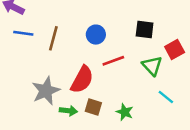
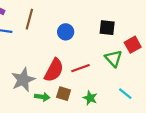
brown line: (53, 38) -> (29, 19), moved
red line: (113, 61) -> (81, 68), moved
cyan line: (166, 97) -> (125, 94), moved

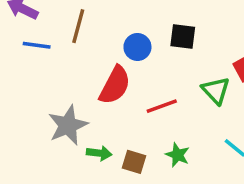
black square: (107, 28) -> (183, 37), moved
red semicircle: (54, 70) -> (115, 85), moved
brown square: (64, 94) -> (134, 162), moved

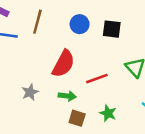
blue circle: (137, 47) -> (80, 24), moved
gray star: (68, 125) -> (30, 92), size x0.6
green arrow: (99, 153) -> (67, 96), moved

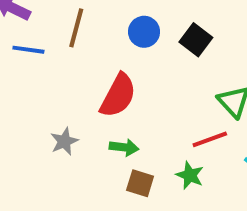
black square: (112, 29) -> (196, 40), turned 30
red line: (97, 79) -> (210, 139), moved

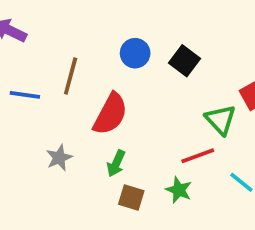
brown line: (76, 28) -> (71, 76), moved
blue line: (28, 50) -> (25, 95), moved
green arrow: (124, 147) -> (116, 163), turned 108

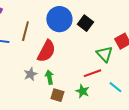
blue circle: (135, 53) -> (59, 19), size x1.6
gray star: (59, 158) -> (30, 74), moved
green arrow: (116, 163) -> (49, 77), turned 144

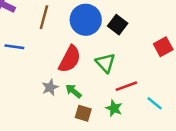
brown line: (25, 31) -> (44, 17), moved
green triangle: (105, 54) -> (105, 63), moved
green arrow: (49, 77) -> (73, 91), turned -40

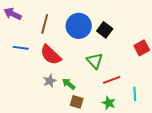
red semicircle: (70, 59) -> (51, 55), moved, turned 105
cyan line: (155, 103) -> (135, 94), turned 48
green star: (114, 108) -> (109, 103), moved

